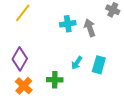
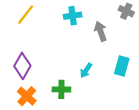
cyan cross: (68, 24) -> (73, 16), moved
cyan rectangle: (99, 65) -> (122, 66), moved

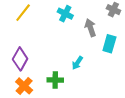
cyan cross: (73, 16) -> (65, 14), turned 35
cyan rectangle: (122, 66) -> (109, 44), moved

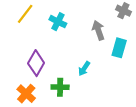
cyan cross: (65, 14) -> (58, 22), moved
purple diamond: (20, 59) -> (36, 63), moved

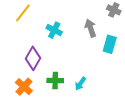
cyan cross: (58, 22) -> (54, 30), moved
cyan arrow: (84, 69) -> (80, 84), moved

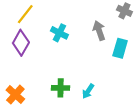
purple diamond: (33, 58) -> (21, 43), moved
orange cross: (24, 87) -> (15, 95), moved

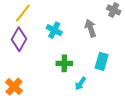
cyan rectangle: (120, 48) -> (102, 61), moved
green cross: (61, 88) -> (64, 63), moved

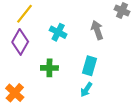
cyan rectangle: (102, 61) -> (89, 66), moved
green cross: (64, 63) -> (49, 68), moved

